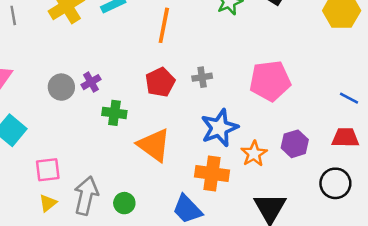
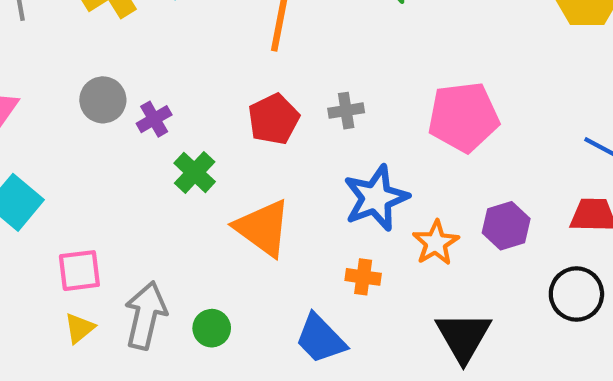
gray circle: (61, 87) -> (103, 100), moved
green cross: (114, 113) -> (195, 172), turned 35
orange cross: (212, 173) -> (363, 277), size x0.6

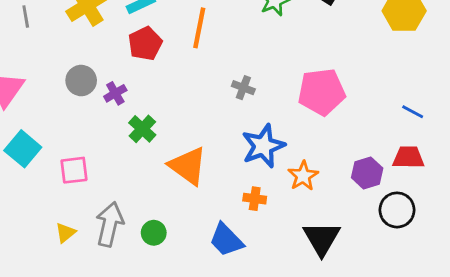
gray cross: (346, 111) -> (243, 88), turned 30
red pentagon: (274, 119) -> (145, 44), moved
purple hexagon: (506, 226) -> (367, 173), moved
pink square: (79, 271) -> (74, 170), moved

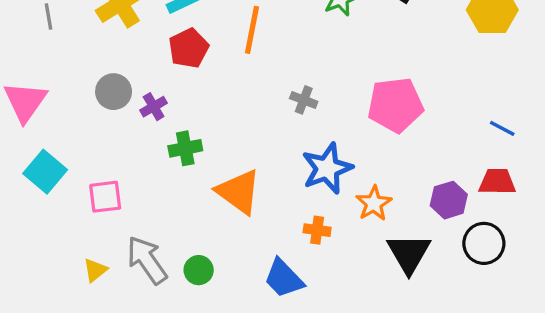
green cross: (142, 129) -> (185, 148), turned 36
gray arrow: (110, 224) -> (147, 260), turned -48
black triangle: (322, 238) -> (409, 253), moved

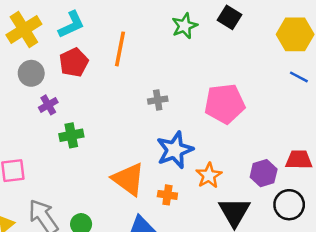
gray circle: (114, 92) -> (31, 73), moved
gray cross: (304, 100) -> (158, 100), turned -30
blue line: (502, 128) -> (299, 77), moved
orange triangle: (239, 192) -> (129, 179), moved

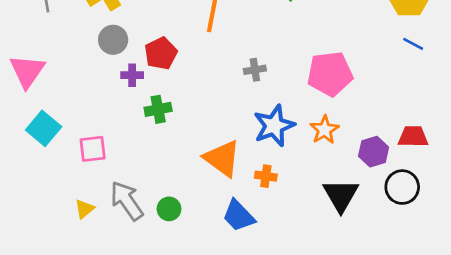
red pentagon: (74, 62) -> (161, 53), moved
purple cross: (48, 105) -> (132, 75), turned 30
orange star: (209, 175) -> (324, 130), moved

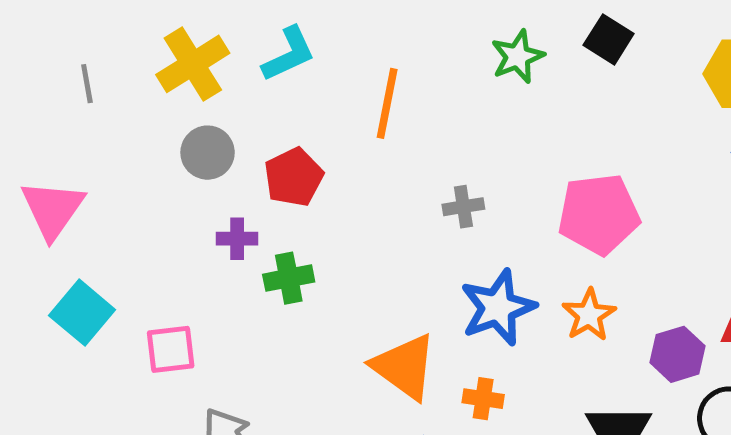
purple cross: (132, 75) -> (237, 239), moved

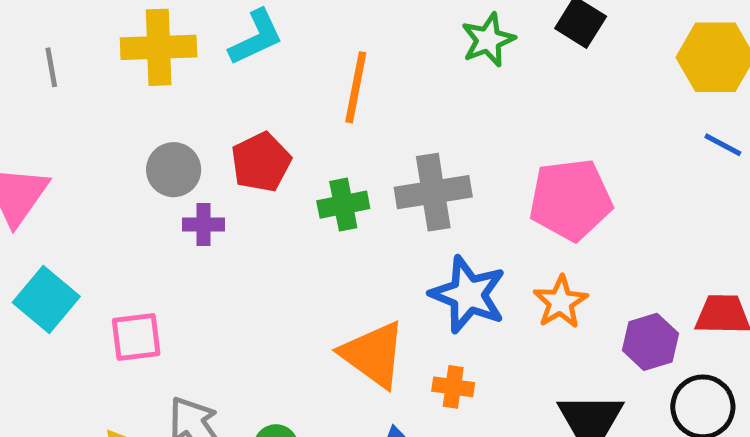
yellow cross: (193, 64) -> (159, 47), turned 30
gray circle: (208, 153) -> (174, 170), moved
gray cross: (463, 207) -> (433, 192), size x1.8
green cross: (289, 278) -> (343, 205), moved
blue star: (498, 308) -> (468, 294), turned -30

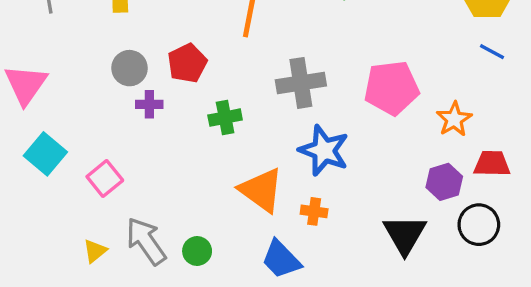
green cross: (343, 205) -> (225, 118), moved
orange star: (561, 302) -> (454, 119), moved
pink square: (136, 337) -> (105, 178), turned -32

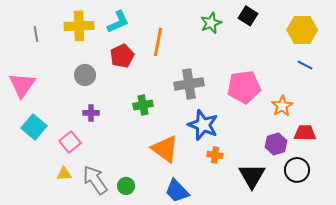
red pentagon: (187, 63) -> (122, 56), moved
purple cross: (149, 104) -> (91, 113), moved
orange cross: (314, 211) -> (215, 155), moved
yellow triangle: (95, 251) -> (64, 174), moved, turned 35

